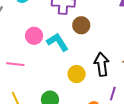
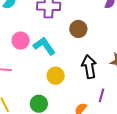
brown circle: (81, 25) -> (78, 29), moved
yellow circle: (77, 74) -> (56, 76), moved

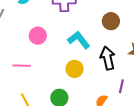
brown circle: (78, 29) -> (111, 21), moved
cyan L-shape: (44, 46) -> (79, 40), moved

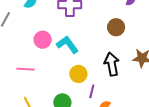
cyan L-shape: (79, 40) -> (67, 45), moved
purple line: (121, 86) -> (92, 91), moved

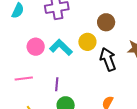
yellow circle: (78, 74) -> (87, 42), moved
purple line: (92, 91) -> (57, 84), moved

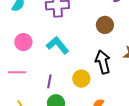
yellow circle: (87, 42) -> (81, 79), moved
pink circle: (36, 47) -> (23, 42), moved

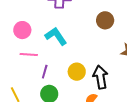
black arrow: (103, 62) -> (100, 77), moved
pink line: (17, 72) -> (29, 54), moved

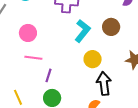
cyan L-shape: (56, 36) -> (83, 31), moved, turned 70
yellow circle: (77, 72) -> (93, 59), moved

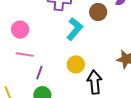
brown circle: (111, 27) -> (98, 12), moved
yellow circle: (93, 59) -> (76, 64), moved

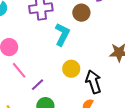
pink line: (25, 54) -> (19, 70), turned 54
purple line: (39, 73) -> (38, 85), turned 40

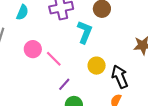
pink line: (19, 70) -> (54, 59), moved

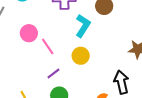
yellow circle: (97, 66) -> (81, 56), moved
black arrow: (120, 77) -> (121, 82), moved

